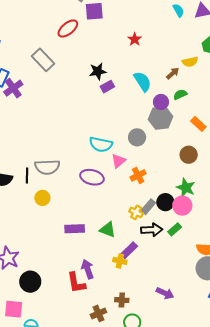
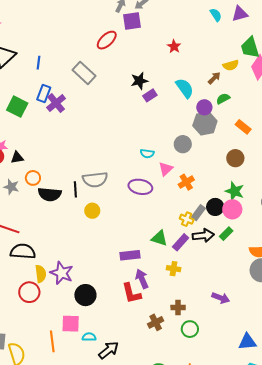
cyan semicircle: (101, 144) -> (147, 154), size x0.6
purple rectangle: (75, 229) -> (130, 255), moved
purple rectangle: (129, 250) -> (181, 242), moved

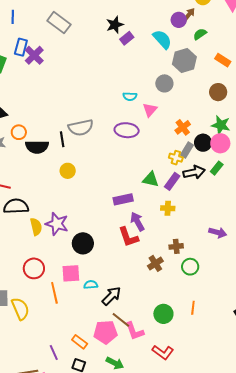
cyan semicircle: (185, 88) -> (162, 39), moved
purple circle: (204, 107) -> (179, 20), moved
orange cross: (186, 182) -> (183, 127), moved
yellow circle: (92, 211) -> (68, 171), moved
red circle: (29, 292) -> (34, 268), moved

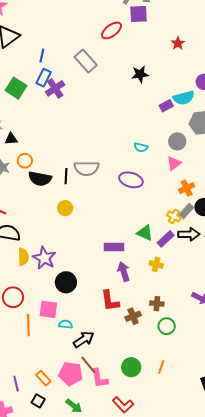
blue line: (13, 17) -> (42, 56), moved
purple rectangle: (127, 38) -> (166, 106), moved
cyan semicircle: (162, 39) -> (184, 98), turned 105
pink triangle: (150, 110) -> (174, 163), moved
red L-shape: (128, 237) -> (110, 301), moved

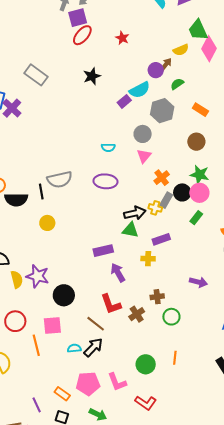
red ellipse: (112, 30) -> (82, 35), moved
black arrow: (189, 234) -> (135, 213), moved
purple rectangle: (166, 239) -> (161, 239), moved, turned 36
cyan semicircle: (66, 324) -> (74, 348), moved
brown line: (88, 365) -> (96, 324), moved

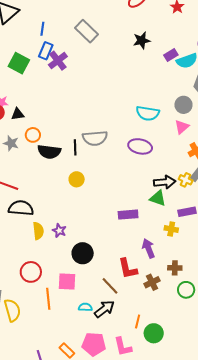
purple rectangle: (124, 101) -> (171, 55), moved
cyan semicircle: (108, 148) -> (148, 113), size x1.6
purple arrow: (118, 273) -> (148, 248), moved
purple star: (37, 276) -> (59, 231), size x0.6
orange line: (175, 358) -> (138, 321), moved

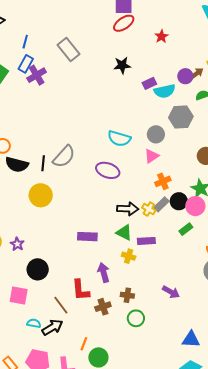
gray semicircle: (95, 138) -> (64, 157), turned -50
yellow circle: (77, 179) -> (41, 195), size x1.5
green triangle: (158, 198) -> (124, 233), moved

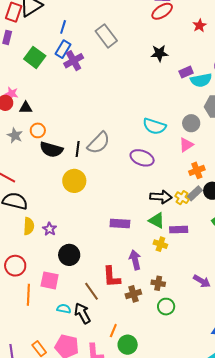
black arrow: (52, 327) -> (82, 313), turned -90

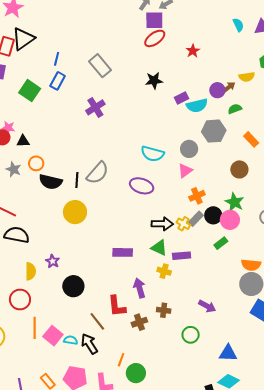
purple cross: (74, 61) -> (95, 107), moved
yellow semicircle: (29, 226) -> (31, 271), moved
pink square: (50, 280) -> (53, 336), moved, turned 30
green circle: (166, 307) -> (191, 335), moved

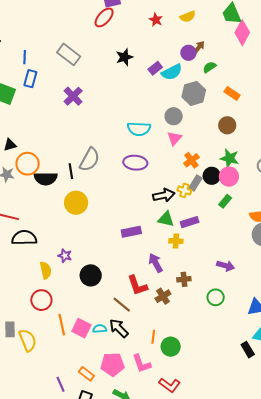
red ellipse: (155, 38) -> (104, 17), moved
yellow semicircle: (247, 77) -> (188, 17), moved
orange circle: (36, 163) -> (28, 164), size x1.5

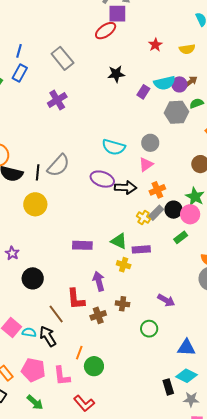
purple rectangle: (155, 68) -> (143, 92), turned -32
cyan semicircle: (172, 72) -> (164, 83), moved
gray hexagon: (194, 93) -> (177, 112), moved
black arrow: (164, 195) -> (126, 187), moved

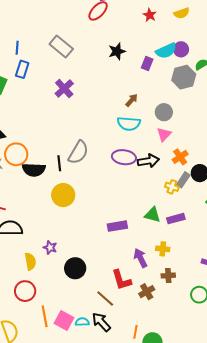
brown arrow: (191, 82) -> (132, 100), moved
yellow cross: (124, 265) -> (163, 249), moved

